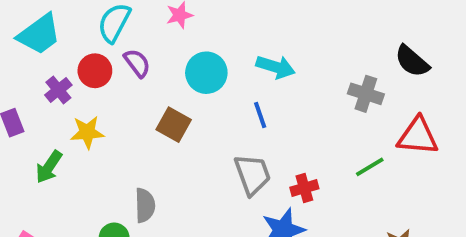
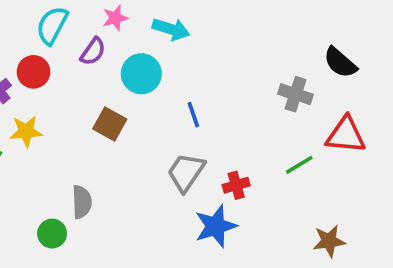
purple semicircle: (137, 63) -> (93, 51), moved, turned 72
cyan arrow: (276, 67) -> (171, 29), moved
gray trapezoid: (252, 175) -> (186, 172), turned -126

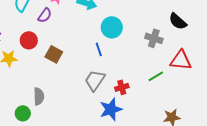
red circle: (34, 72) -> (29, 40), moved
cyan circle: (141, 74) -> (112, 27), moved

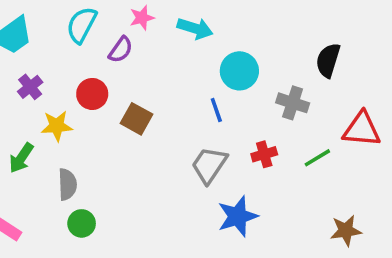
black semicircle: (178, 21) -> (328, 60), moved, turned 66
gray cross: (154, 38) -> (293, 103), moved
red cross: (122, 87) -> (264, 154), moved
gray semicircle: (39, 96) -> (67, 184), moved

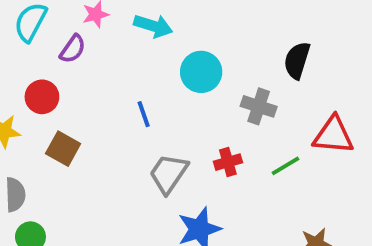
blue line: (216, 110) -> (144, 114), moved
brown square: (137, 119) -> (63, 149), moved

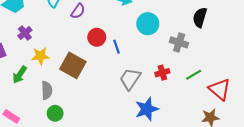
red circle: (42, 97) -> (97, 37), moved
red triangle: (333, 135) -> (220, 89), moved, turned 35
brown square: (63, 149) -> (73, 65), size x1.4

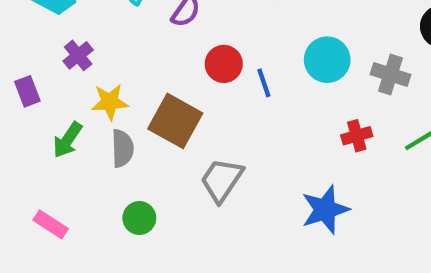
cyan circle: (148, 24) -> (327, 60), moved
gray trapezoid: (130, 79) -> (222, 180), moved
gray semicircle: (47, 90) -> (122, 148), moved

